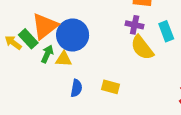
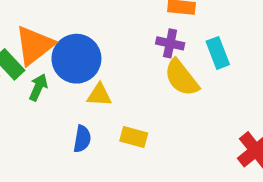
yellow triangle: (64, 59) -> (99, 95), moved

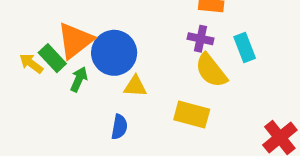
yellow rectangle: (134, 137) -> (192, 115), moved, size x1.4

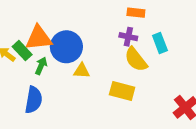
orange triangle: (75, 40) -> (39, 38), turned 32
blue semicircle: (119, 127) -> (34, 100), moved, size x1.5

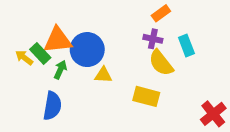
orange rectangle: (136, 13) -> (161, 13), turned -42

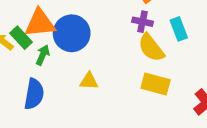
yellow triangle: (103, 75) -> (89, 81), moved
yellow rectangle: (146, 96) -> (156, 84), moved

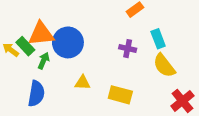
purple cross: (143, 22) -> (128, 49), moved
yellow semicircle: (151, 48) -> (164, 66), moved
yellow rectangle: (156, 84) -> (120, 95), moved

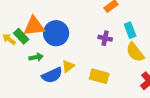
green arrow: (44, 61) -> (36, 57), moved, turned 56
yellow triangle: (83, 83) -> (68, 66), turned -40
blue semicircle: (36, 94) -> (52, 75), moved, turned 55

